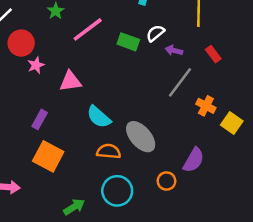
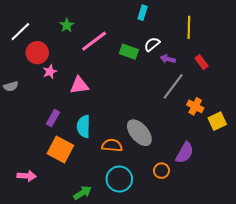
cyan semicircle: (99, 117) -> (84, 126), moved, turned 50
yellow square: (232, 123) -> (217, 121), turned 30

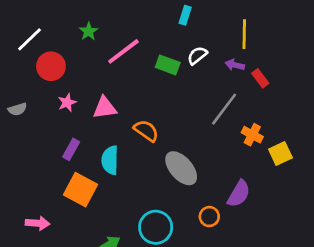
purple arrow: (168, 59) -> (235, 65), moved
pink star: (50, 72) -> (67, 102), moved
orange semicircle: (112, 145) -> (146, 131), moved, turned 30

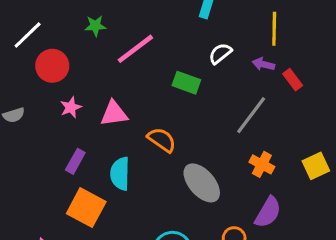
green star: (89, 31) -> (95, 26), turned 30
green rectangle: (168, 65) -> (186, 83), moved
orange cross: (252, 135) -> (262, 164), moved

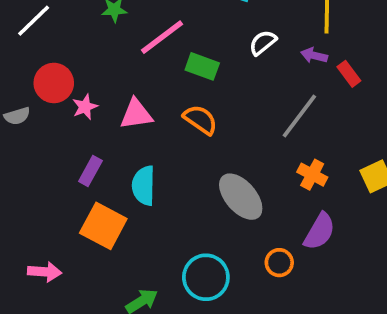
red circle: (52, 66) -> (54, 83), moved
green rectangle: (186, 83) -> (202, 66), moved
orange semicircle: (162, 140) -> (200, 120), moved

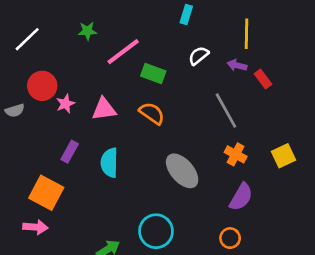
gray line: (299, 116) -> (226, 111), turned -66
orange square: (103, 226) -> (46, 193), moved
orange circle: (279, 263) -> (230, 238), moved

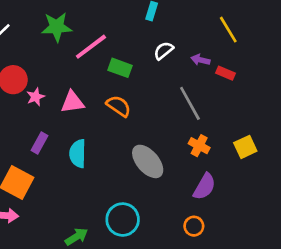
green star: (87, 31) -> (57, 27), size x1.6
yellow line: (247, 34) -> (228, 30), moved, turned -32
red rectangle: (263, 79) -> (226, 73), turned -30

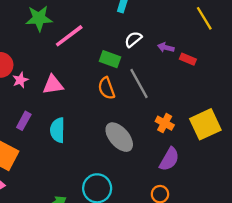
yellow line: (228, 30) -> (204, 18), moved
green rectangle: (120, 68) -> (110, 59), moved
gray line: (190, 103) -> (139, 84), moved
orange semicircle: (119, 106) -> (106, 88), moved, turned -145
yellow square: (245, 147) -> (205, 124), size x1.5

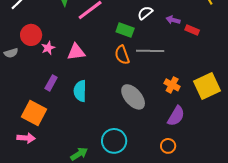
gray line: (139, 84) -> (150, 51), turned -60

